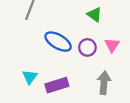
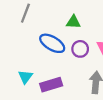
green triangle: (94, 15) -> (73, 22), moved, turned -32

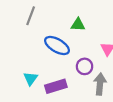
purple circle: (80, 49) -> (85, 66), moved

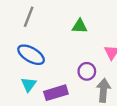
blue ellipse: (57, 45) -> (31, 55), moved

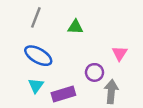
green triangle: (80, 26) -> (75, 27), moved

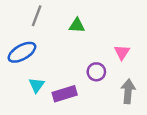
blue ellipse: (38, 56) -> (22, 52), moved, turned -60
gray arrow: (111, 92) -> (128, 91), moved

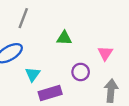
green triangle: (77, 25) -> (64, 38), moved
cyan triangle: (37, 85) -> (33, 74), moved

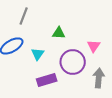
purple circle: (81, 72) -> (73, 62), size x1.6
cyan triangle: (33, 74) -> (38, 54), moved

